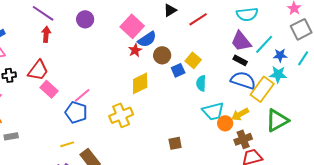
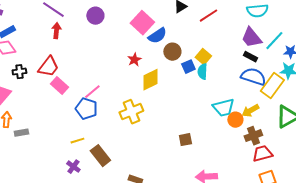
red star: (135, 50) -> (134, 60), moved
cyan semicircle: (201, 83) -> (202, 72), moved

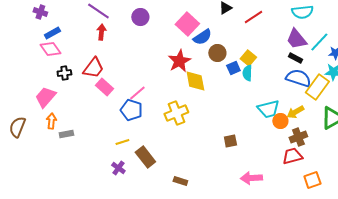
red star: (134, 60) -> (179, 61), size x1.6
yellow diamond: (150, 80) -> (195, 81), turned -75
red trapezoid: (262, 154) -> (292, 156), moved

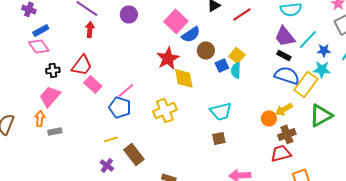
pink trapezoid: (45, 97) -> (50, 96), moved
cyan trapezoid: (268, 109) -> (221, 111), moved

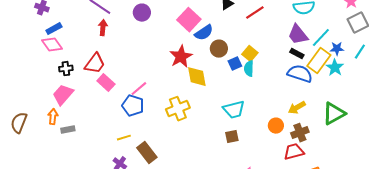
cyan star: (322, 69) -> (335, 68), turned 30
yellow rectangle: (306, 84) -> (319, 61), moved
orange circle: (269, 118) -> (276, 126), moved

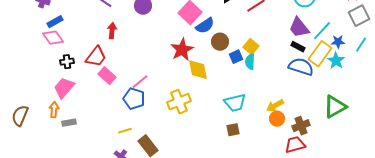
red arrow: (103, 28) -> (112, 31), moved
yellow arrow: (297, 108) -> (275, 106), moved

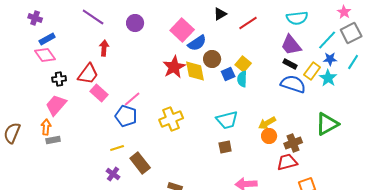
cyan line: (322, 31) -> (327, 40), moved
yellow rectangle: (320, 54) -> (312, 71), size x0.7
yellow diamond: (198, 70) -> (195, 71), moved
gray rectangle: (69, 123) -> (53, 140), moved

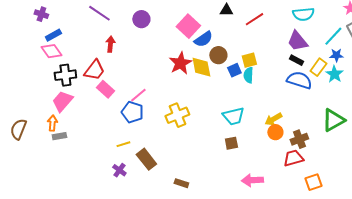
black triangle: (220, 14) -> (226, 10), turned 32
yellow square: (243, 64) -> (249, 60), turned 35
black cross: (59, 79) -> (65, 75), size x1.5

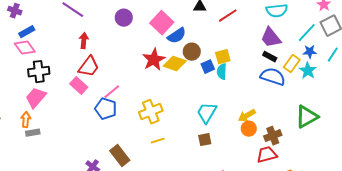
purple circle: (141, 19) -> (124, 18), moved
yellow diamond: (201, 67) -> (175, 64), turned -60
red trapezoid: (94, 70) -> (89, 67), moved
cyan trapezoid: (233, 116) -> (207, 113), turned 135
yellow line: (123, 144) -> (158, 141), moved

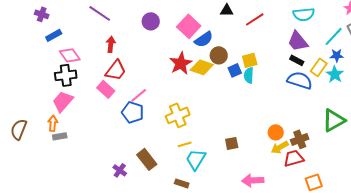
pink diamond: (25, 48) -> (70, 55), moved
cyan trapezoid: (207, 113) -> (196, 159), moved
yellow arrow: (247, 116) -> (280, 147), moved

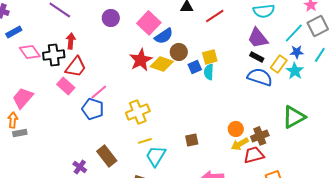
black cross: (66, 75) -> (54, 55), moved

